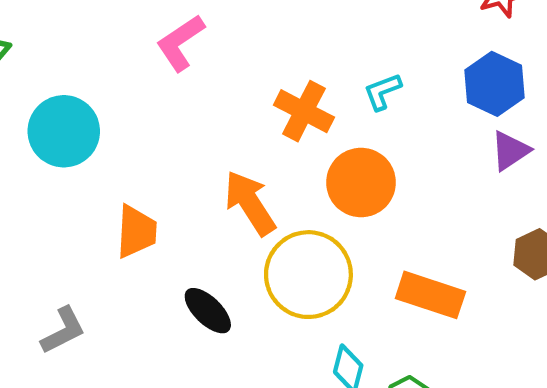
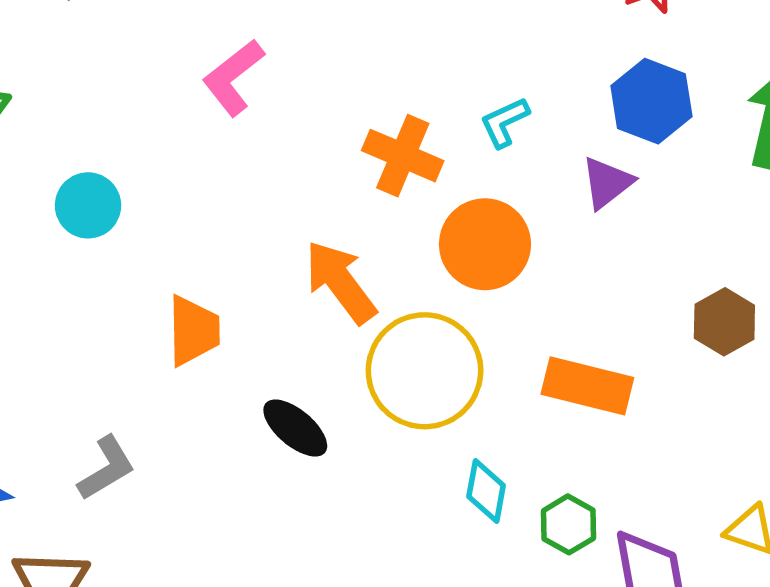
cyan circle: (64, 131) -> (88, 205), size x0.7
purple triangle: (510, 151) -> (607, 183), moved

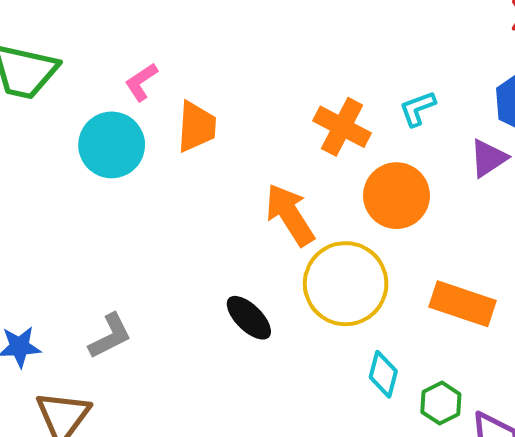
pink L-shape: (233, 77) -> (141, 82), moved, size x0.7
cyan circle: (88, 205) -> (112, 145), size x1.4
orange trapezoid: (193, 331) -> (197, 127), moved

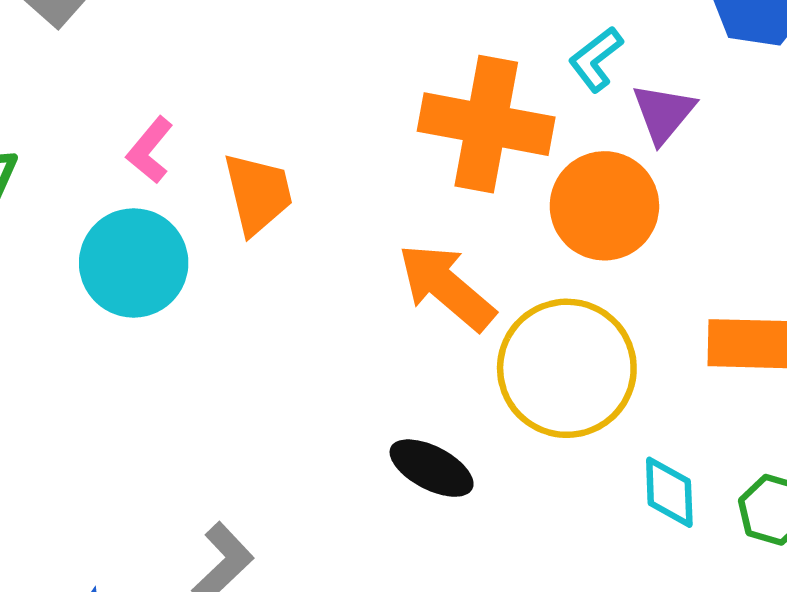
orange cross: (342, 127) -> (486, 124), size x1.4
purple triangle: (488, 158) -> (663, 113), moved

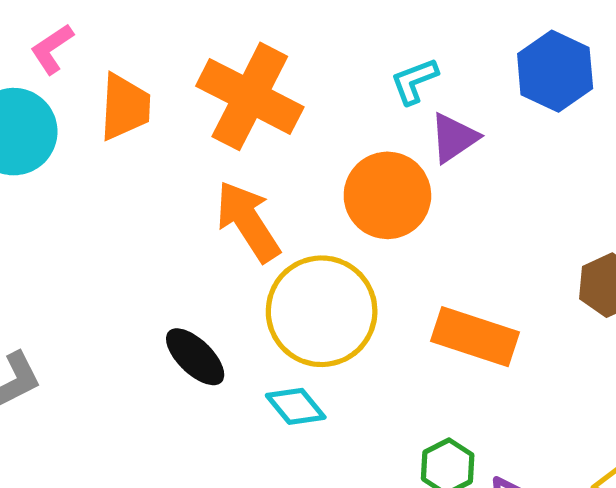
orange cross: (486, 124) -> (250, 96), moved
cyan diamond: (669, 492) -> (296, 406), moved, turned -54

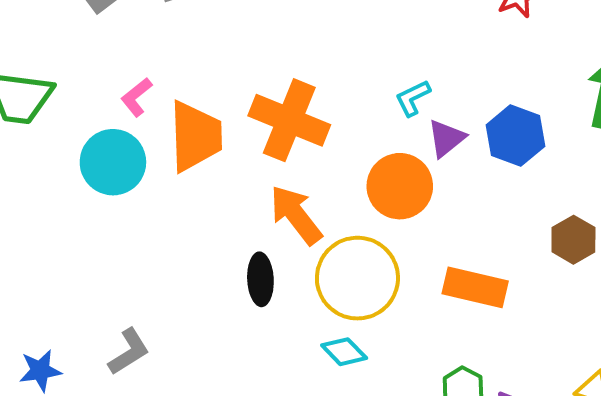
blue hexagon: (555, 71) -> (516, 136), moved
orange trapezoid: (125, 107) -> (195, 136), size x1.4
black ellipse: (195, 357) -> (260, 279), moved, turned 48

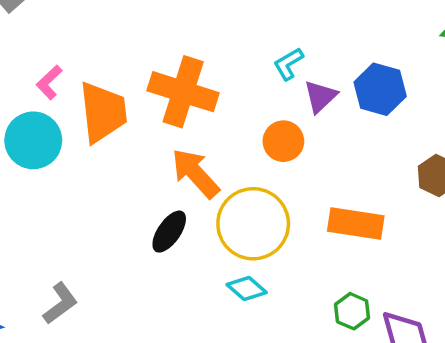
orange circle: (400, 186) -> (283, 141), size x0.7
black ellipse: (260, 279) -> (169, 232), turned 42

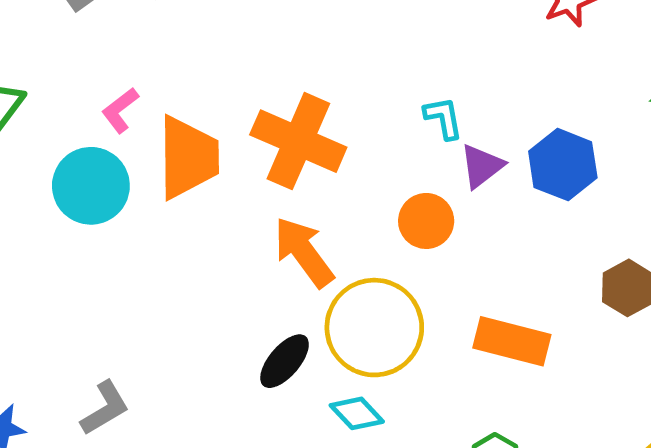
cyan L-shape: (288, 64) -> (443, 118), turned 104
black ellipse: (169, 232) -> (285, 361), moved

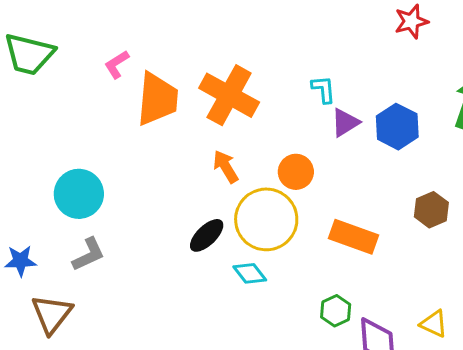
cyan circle: (91, 186) -> (79, 194), moved
orange circle: (426, 221) -> (296, 172), moved
orange arrow: (304, 252) -> (226, 167), size x0.7

